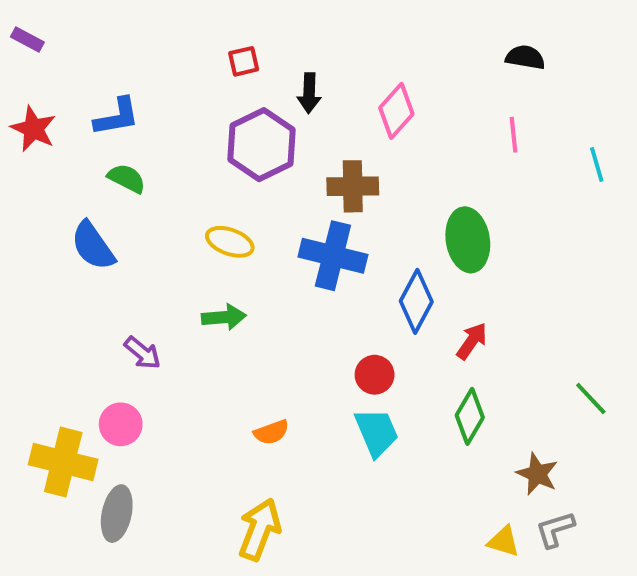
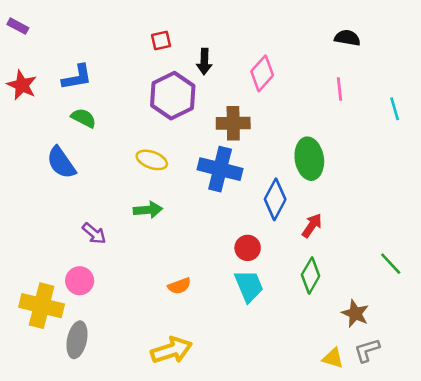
yellow arrow: (260, 529) -> (171, 350), turned 51

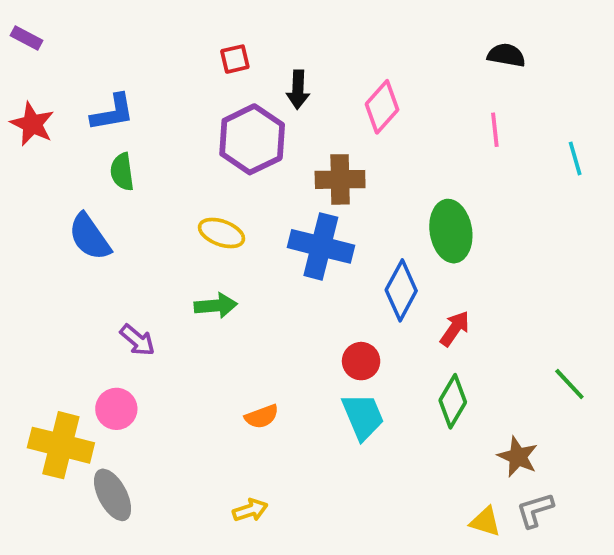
green semicircle: (84, 118) -> (122, 172), turned -125
gray ellipse: (77, 340) -> (113, 495), turned -40
yellow arrow: (171, 350) -> (250, 510), size x0.6

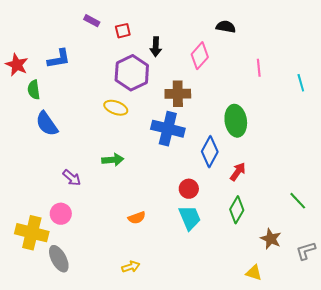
purple rectangle: (27, 38) -> (92, 21), moved
black semicircle: (506, 55) -> (226, 27), moved
green semicircle: (122, 172) -> (34, 90), moved
yellow ellipse: (221, 233) -> (116, 108), moved
gray L-shape: (535, 510) -> (306, 251), moved

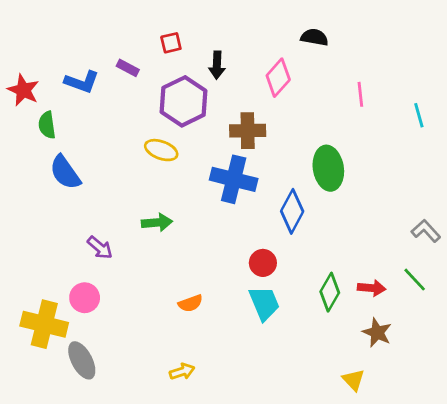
purple rectangle: (92, 21) -> (128, 68), moved
blue L-shape: (59, 59) -> (82, 82), turned 30
red arrow: (238, 172) -> (372, 288), moved, turned 60
gray L-shape: (306, 251) -> (426, 231), moved, turned 65
yellow triangle: (254, 273) -> (353, 380), turned 30

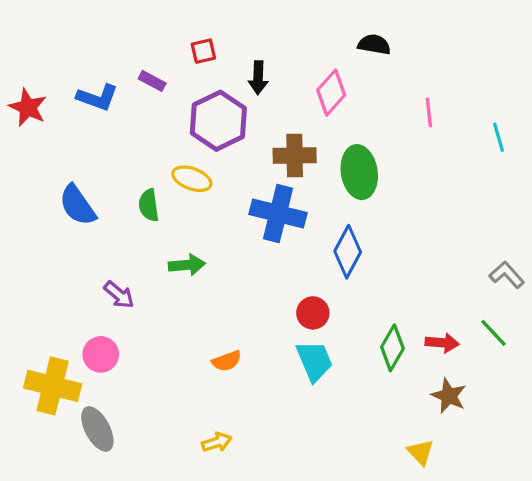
green semicircle: (47, 125) -> (149, 205), moved
green ellipse: (328, 168) -> (359, 172), moved

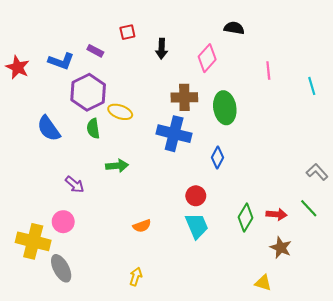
purple hexagon: (218, 121) -> (88, 92), moved
blue diamond: (348, 252) -> (218, 157), size x0.7
yellow arrow: (217, 442) -> (136, 277), turned -54
yellow triangle: (421, 452) -> (263, 283), turned -30

